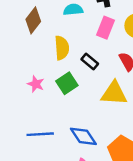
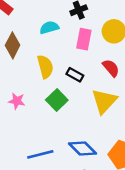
pink star: (36, 84) -> (17, 101), moved
yellow triangle: (114, 93) -> (104, 101), turned -40

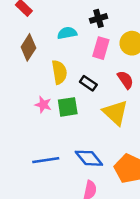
green square: (57, 100) -> (68, 107), turned 30
pink star: (17, 101) -> (43, 105), moved
yellow triangle: (104, 101) -> (115, 113), turned -36

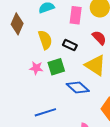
blue diamond: (89, 158) -> (78, 87), moved

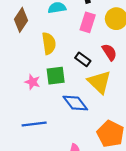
black rectangle: (70, 45) -> (83, 59), moved
pink star: (36, 68) -> (33, 82), moved

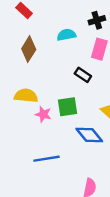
yellow semicircle: (49, 43) -> (26, 96), moved, turned -75
black rectangle: (83, 59) -> (83, 75), moved

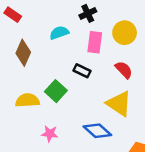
green square: (67, 107) -> (56, 91), moved, turned -30
pink star: (43, 114) -> (50, 134), moved

